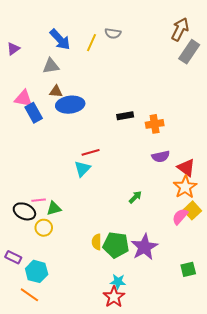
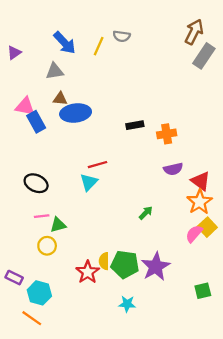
black ellipse: (24, 211) -> (36, 183), moved
red star: (114, 297) -> (88, 272), moved

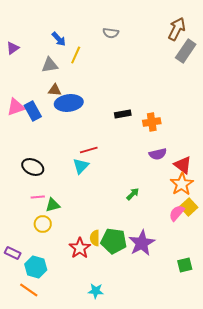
blue arrow: (65, 43) -> (59, 39), size x0.7
yellow line: (99, 46) -> (76, 55), moved
pink triangle: (25, 106) -> (16, 107), moved, turned -30
cyan star: (127, 304) -> (96, 291), moved

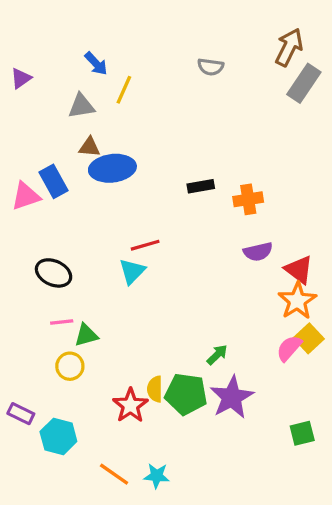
gray semicircle: (111, 33) -> (211, 67), moved
pink triangle: (16, 107) -> (26, 196), moved
green arrow: (133, 194) -> (217, 355), moved
orange line: (29, 290) -> (114, 474), moved

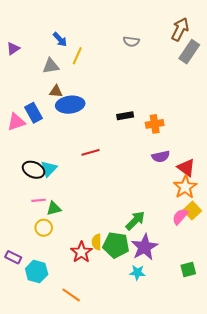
cyan triangle: (132, 271) -> (49, 169), moved
green arrow: (217, 355) -> (135, 221), size x1.5
cyan star: (157, 476) -> (137, 273), moved

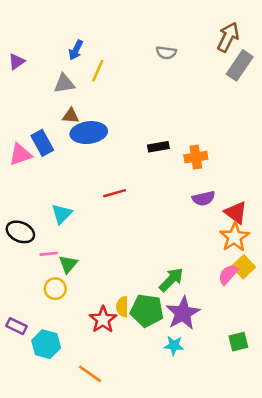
blue arrow: (60, 39) -> (76, 50), turned 70
black ellipse: (34, 170) -> (20, 232), moved
green triangle: (54, 208) -> (68, 264), turned -35

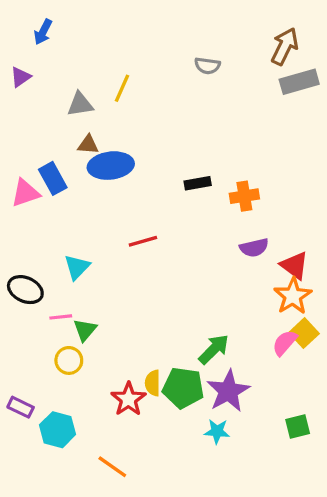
blue arrow: (76, 50) -> (43, 32), moved
gray rectangle: (240, 65) -> (299, 82), turned 40

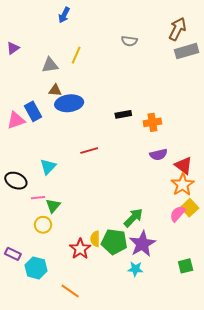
blue arrow: (43, 32) -> (64, 15), moved

